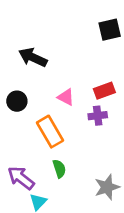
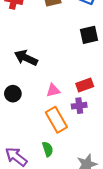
pink triangle: (66, 97) -> (53, 90), turned -40
orange rectangle: (50, 132) -> (56, 120), moved

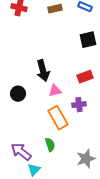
black arrow: (26, 58) -> (43, 71), moved, turned -130
red rectangle: (85, 85) -> (85, 77), moved

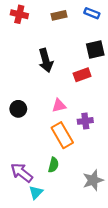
black arrow: (43, 71) -> (46, 60), moved
red rectangle: (85, 77) -> (82, 75), moved
green semicircle: (50, 145) -> (53, 165), turned 32

